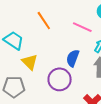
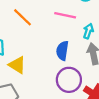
purple circle: (60, 79) -> (69, 80), moved

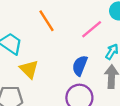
pink line: (65, 15) -> (92, 29), turned -65

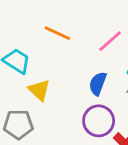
orange line: (47, 21) -> (57, 33), turned -30

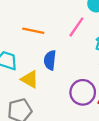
blue semicircle: (98, 84) -> (50, 60), moved

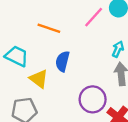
pink line: (76, 27) -> (94, 17), moved

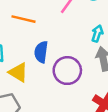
purple circle: (93, 99) -> (67, 71), moved

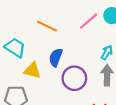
yellow triangle: (18, 72) -> (32, 70), turned -30

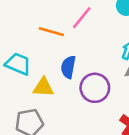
pink line: (89, 21) -> (82, 18), moved

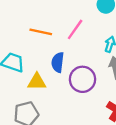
pink line: (82, 18) -> (75, 29), moved

